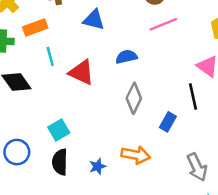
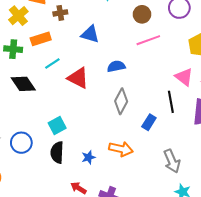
cyan line: (50, 56) -> (52, 64), turned 70

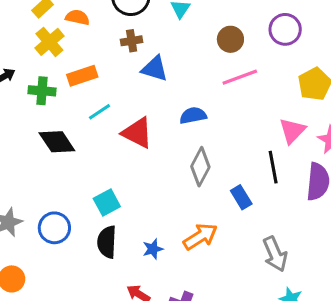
brown cross: (60, 13) -> (132, 41), moved
pink triangle: (184, 77) -> (292, 131), turned 36
blue rectangle: (149, 122) -> (241, 197), turned -63
orange arrow: (121, 149) -> (200, 237), turned -45

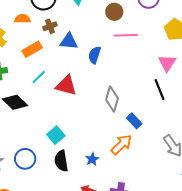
orange semicircle: (77, 17) -> (23, 19), moved
orange rectangle: (82, 76) -> (32, 49), moved
pink line: (240, 77) -> (126, 35), turned 30
blue semicircle: (193, 115) -> (95, 55), moved, turned -48
blue rectangle: (241, 197) -> (134, 121), moved

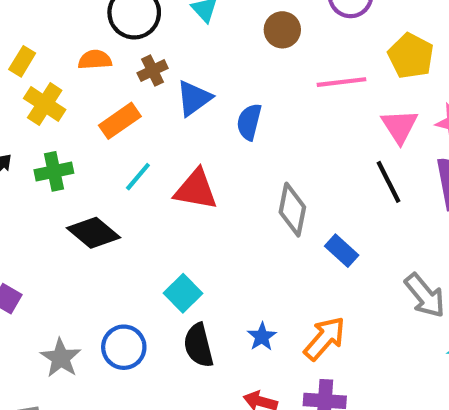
pink line: (126, 35) -> (342, 82), moved
blue triangle: (69, 41) -> (194, 98), turned -36
orange arrow: (121, 145) -> (325, 338), moved

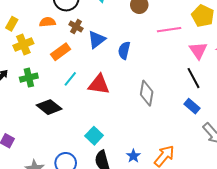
brown cross: (153, 71) -> (76, 27), turned -32
yellow cross: (45, 104) -> (23, 45), turned 36
blue rectangle: (342, 251) -> (192, 106), moved

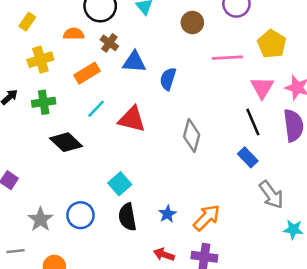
yellow rectangle: (12, 24) -> (27, 22), moved
blue triangle: (97, 40) -> (134, 62), turned 36

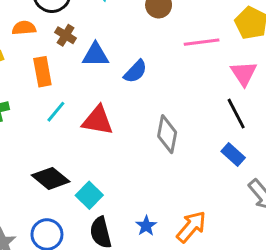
orange rectangle: (87, 73) -> (42, 72), turned -65
blue semicircle: (168, 79) -> (135, 71), turned -150
black diamond: (66, 142) -> (51, 178), moved

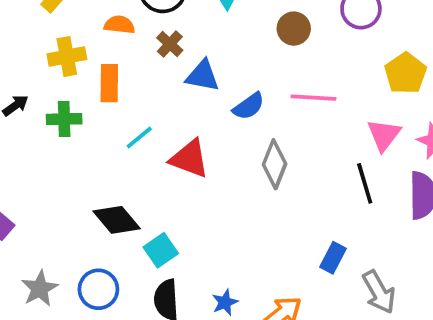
pink line: (202, 42) -> (313, 98), moved
orange rectangle: (42, 72) -> (109, 83), moved
gray diamond: (167, 134) -> (275, 164), moved
blue rectangle: (233, 154) -> (333, 258), moved, turned 65

